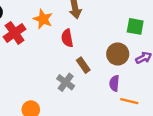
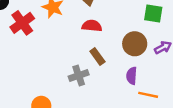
red semicircle: (67, 38) -> (92, 26), moved, turned 108
gray cross: (66, 82) -> (79, 75), turned 36

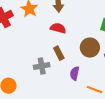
purple semicircle: (132, 76) -> (75, 73), moved

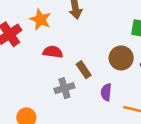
red semicircle: (58, 28) -> (53, 52), moved

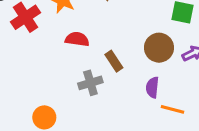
purple semicircle: (106, 92) -> (152, 87), moved

